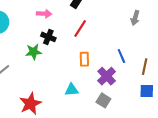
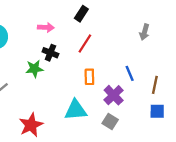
cyan triangle: (72, 90) -> (76, 110), size x1.5

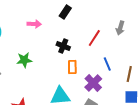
red line: (85, 44) -> (94, 38), moved
black cross: (50, 53) -> (63, 46), moved

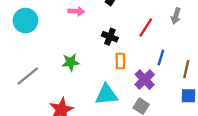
green star: (24, 60) -> (71, 62), moved
blue line: (107, 64) -> (161, 58), turned 40

